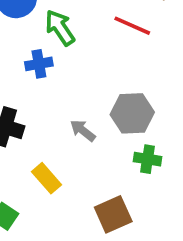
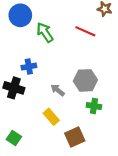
blue cross: (39, 64) -> (29, 67), moved
yellow rectangle: (47, 178) -> (51, 117), moved

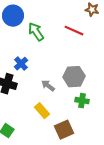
blue cross: (29, 67) -> (21, 64), turned -32

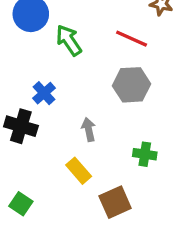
gray hexagon: (74, 77) -> (132, 85), moved
gray arrow: (48, 86) -> (89, 129), turned 40

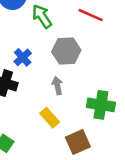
gray hexagon: (132, 85) -> (66, 51), moved
green cross: (145, 154) -> (101, 105), size x1.5

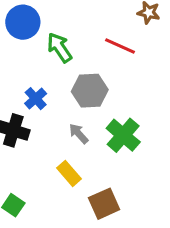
gray arrow: (57, 86) -> (79, 134), turned -30
green cross: (101, 105) -> (123, 135), moved, turned 32

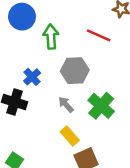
green arrow: (59, 48) -> (51, 37), turned 30
yellow rectangle: (69, 173) -> (70, 136), moved

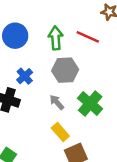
blue circle: (22, 17) -> (15, 36), moved
green arrow: (51, 37) -> (56, 38), moved

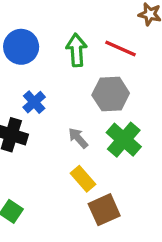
gray hexagon: (65, 70) -> (111, 94), moved

